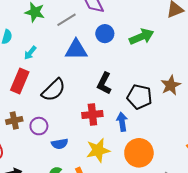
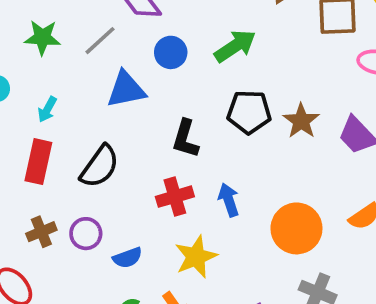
black pentagon: (139, 97) -> (249, 112), moved
orange circle: (139, 153) -> (296, 228), moved

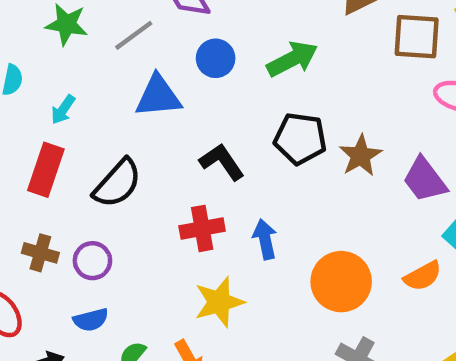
black L-shape: (185, 139) -> (222, 162), turned 123
brown cross: (41, 232) -> (40, 253), turned 32
blue semicircle: (128, 258) -> (91, 320), moved

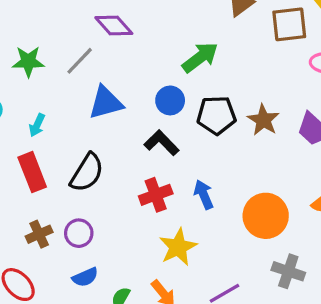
blue circle: (216, 58) -> (170, 100), moved
red rectangle: (46, 170) -> (32, 172), turned -30
brown cross: (40, 253) -> (39, 234), turned -30

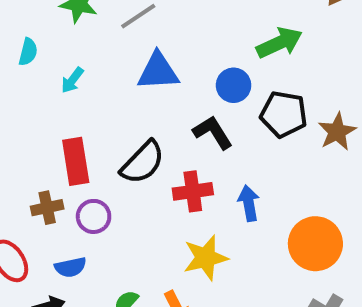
red rectangle: (32, 172) -> (76, 161), moved
black semicircle: (87, 173) -> (143, 162), moved
blue semicircle: (85, 277) -> (70, 267), moved

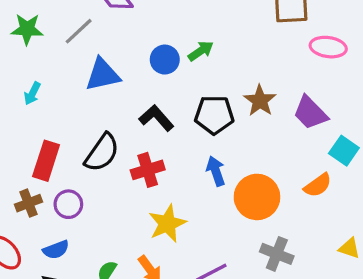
green arrow: (279, 43) -> (201, 51), moved, size x0.7
blue circle: (234, 85) -> (165, 60), moved
black pentagon: (284, 114) -> (214, 115), moved
red rectangle: (76, 161) -> (46, 161), turned 36
blue arrow: (249, 203) -> (216, 171), moved

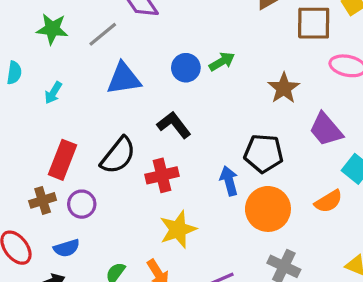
brown star: (260, 101) -> (284, 88), moved
black pentagon: (214, 115) -> (264, 153), moved

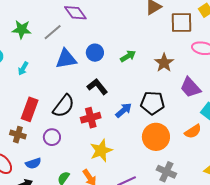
green arrow: (222, 61) -> (128, 56), moved
blue circle: (186, 68) -> (95, 53), moved
blue arrow: (229, 181) -> (124, 110), moved, turned 66
brown cross: (43, 200) -> (18, 135), turned 35
purple circle: (82, 204) -> (52, 137), moved

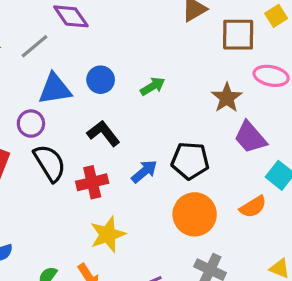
brown star: (164, 63) -> (227, 98), moved
black semicircle: (64, 106) -> (50, 163), turned -70
purple circle: (52, 137) -> (31, 124), moved

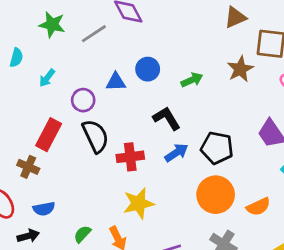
blue triangle: (55, 89) -> (116, 82), moved, size x0.7
brown star: (227, 98) -> (240, 69), moved
black L-shape: (103, 133) -> (167, 118), moved
orange semicircle: (253, 207) -> (258, 207), moved

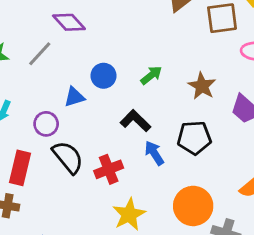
brown star: (240, 69) -> (202, 86), moved
blue arrow: (176, 153) -> (154, 153), turned -75
orange circle: (216, 195) -> (193, 206), moved

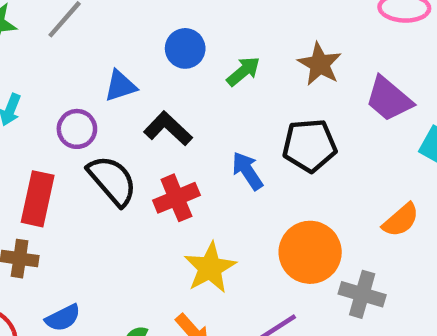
green arrow: (151, 75) -> (243, 71), moved
blue circle: (104, 76) -> (185, 48), moved
black L-shape: (136, 121) -> (168, 129), moved

